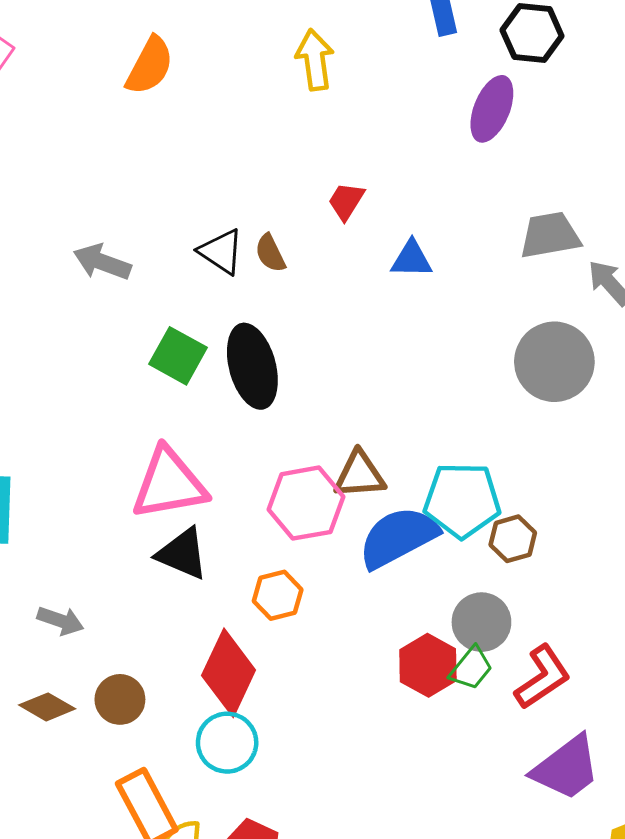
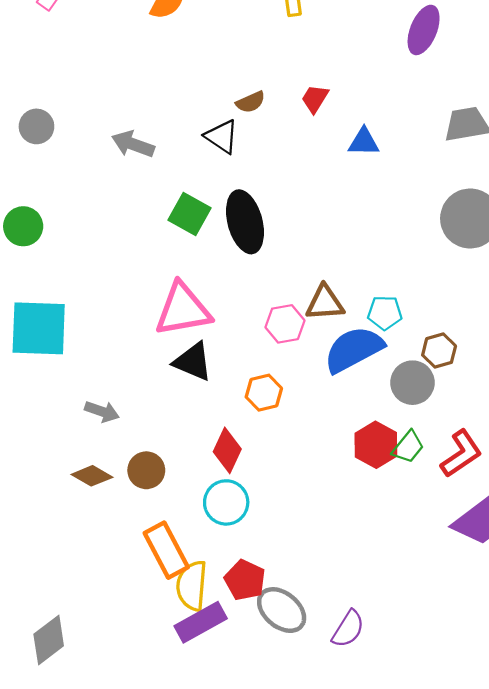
brown semicircle: (270, 253) -> (251, 102), moved, turned -88
cyan pentagon: (462, 500) -> (385, 313), moved, size x0.6
pink hexagon: (306, 503) -> (285, 324), size x0.7
gray circle: (481, 622) -> (412, 383), moved
red diamond: (229, 673) -> (227, 450), size x0.7

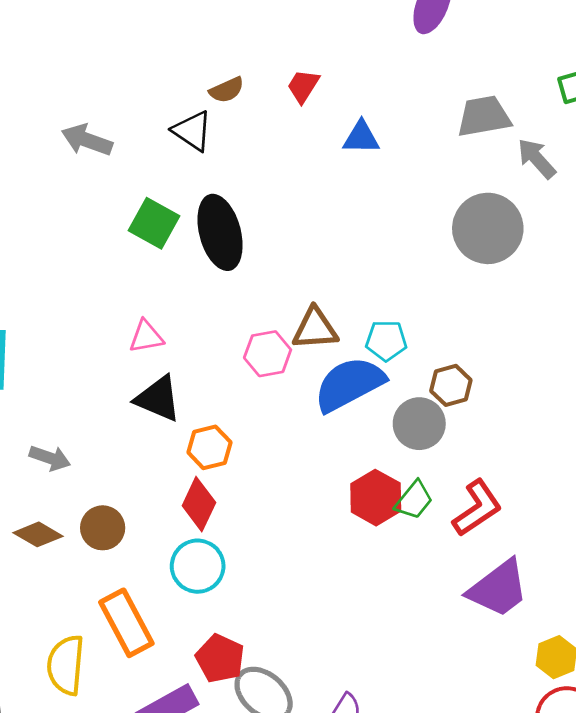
pink triangle: (183, 309) -> (146, 337), size x0.5
orange hexagon: (264, 393) -> (209, 447), moved
yellow semicircle: (192, 586) -> (66, 665), moved

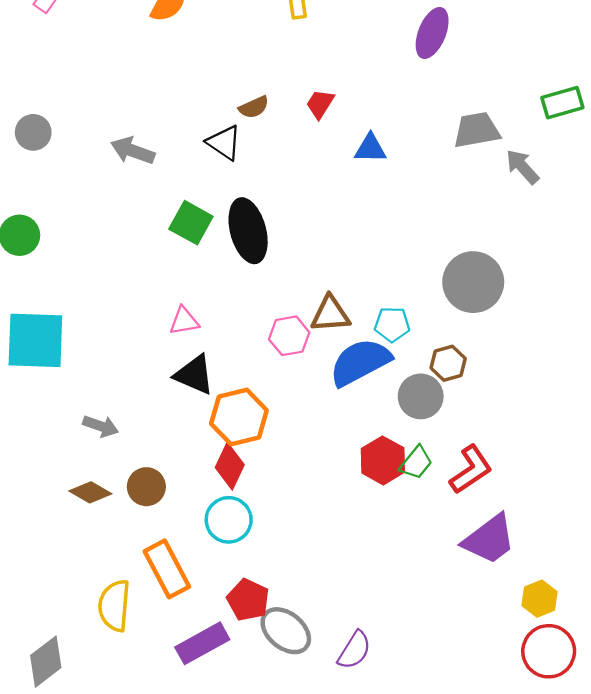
gray circle: (488, 228) -> (473, 282), moved
orange hexagon: (209, 447) -> (239, 417), size x1.5

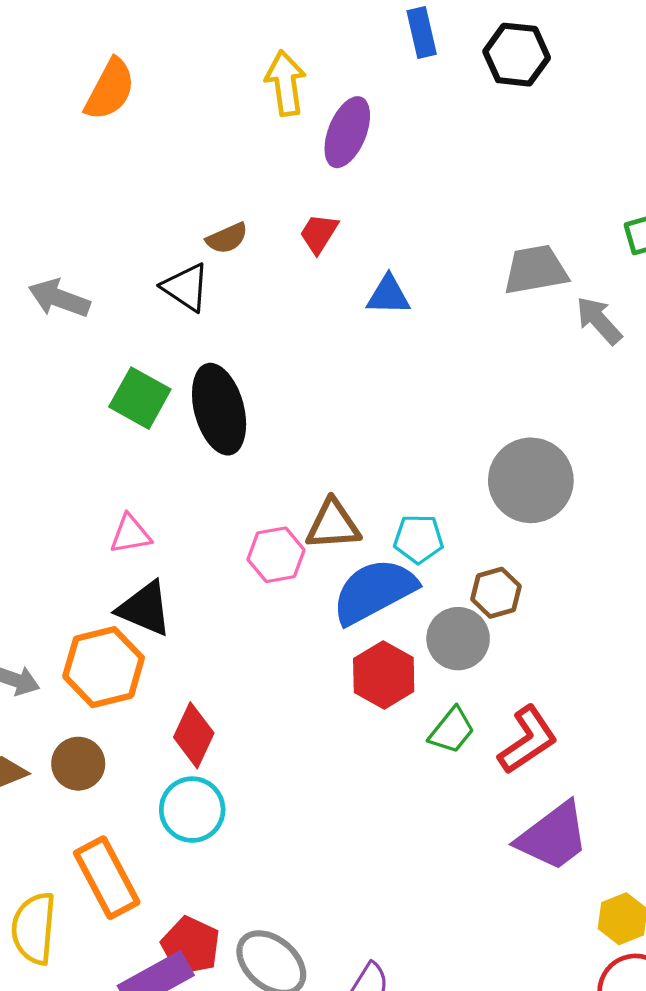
purple ellipse: (432, 33) -> (347, 132), moved
orange hexagon: (239, 417) -> (104, 667), moved
red hexagon: (383, 460) -> (384, 675), moved
red pentagon: (248, 600) -> (191, 946), moved

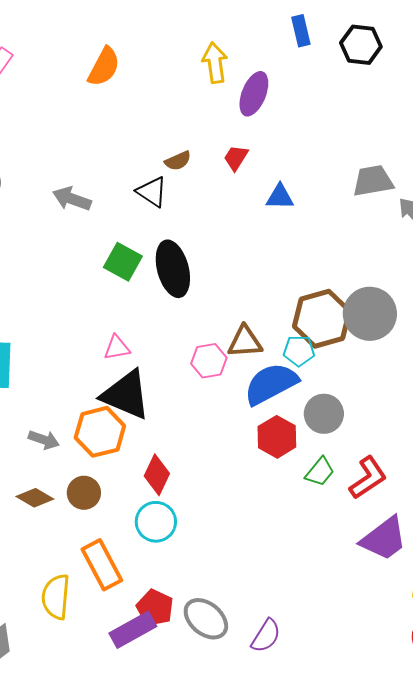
brown hexagon: (496, 593) -> (322, 319), moved, size x1.8
black triangle: (145, 609) -> (126, 395), size x1.4

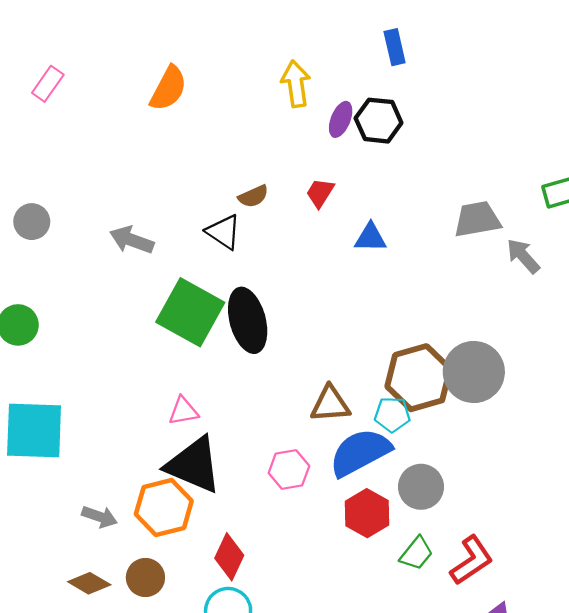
black hexagon: (361, 45) -> (379, 121), moved
purple ellipse: (254, 94) -> (341, 119), size x0.7
green square: (123, 262) -> (190, 312), size x1.5
pink hexagon: (209, 361) -> (289, 470), moved

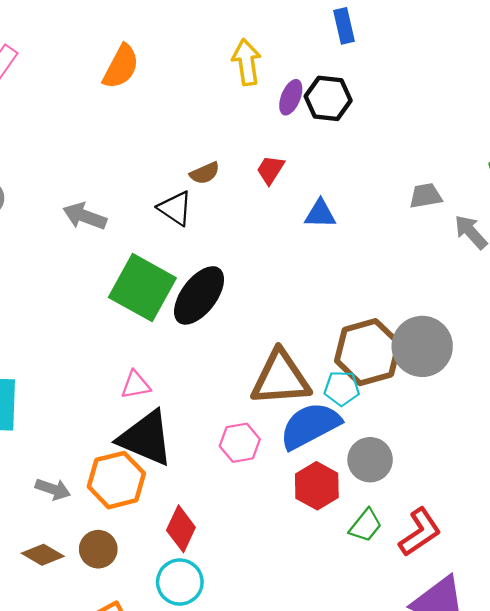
gray trapezoid: (477, 219) -> (426, 196), size x0.7
black ellipse: (248, 320) -> (199, 295), turned 52
brown triangle: (330, 404) -> (281, 378), size x1.5

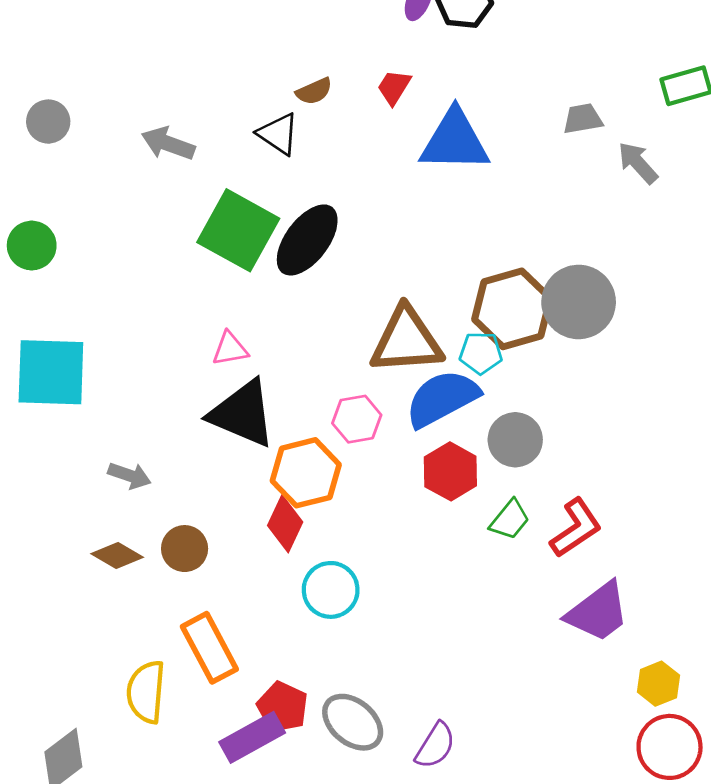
blue triangle: (320, 214) -> (455, 141), size x1.8
orange hexagon: (116, 480) -> (306, 473), moved
cyan circle: (180, 582) -> (331, 590), moved

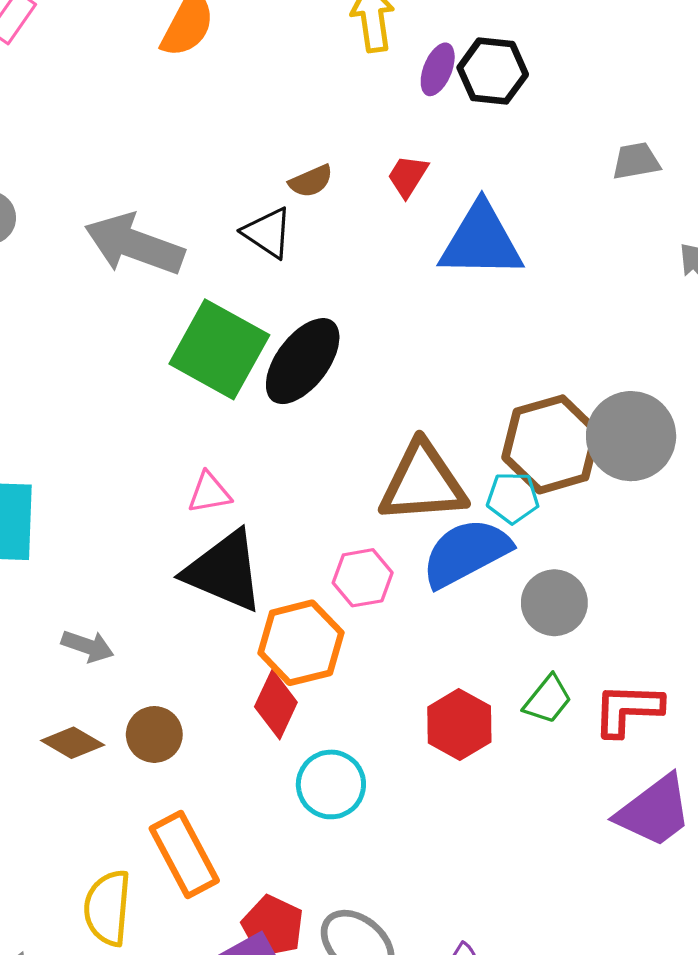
gray trapezoid: (583, 119) -> (636, 161), moved
gray arrow: (168, 144) -> (134, 244), size x1.5
red hexagon: (450, 471) -> (459, 724), moved
red L-shape: (576, 528) -> (628, 709), turned -144

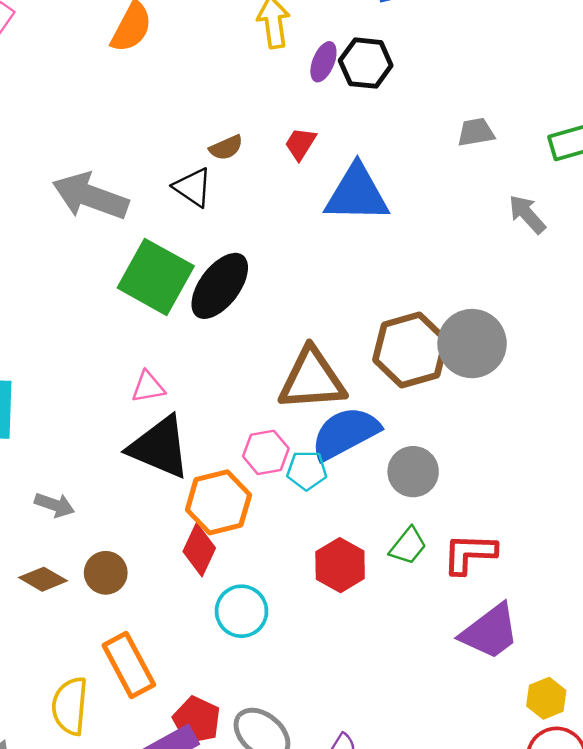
cyan pentagon: (513, 498) -> (307, 470), moved

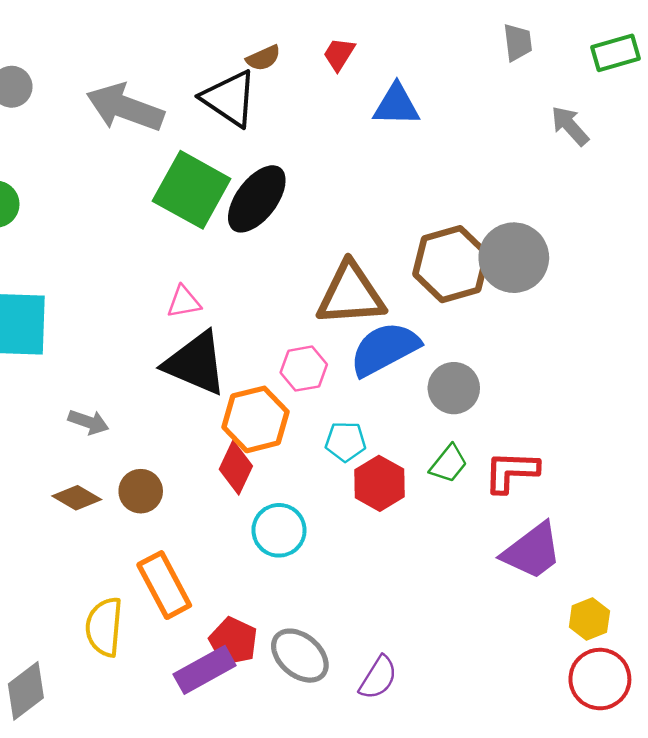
gray trapezoid: (476, 132) -> (518, 42), turned 93
black triangle: (193, 187) -> (229, 98), size x1.4
blue triangle: (357, 194) -> (396, 105), size x0.7
cyan pentagon: (307, 470) -> (346, 442), moved

